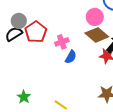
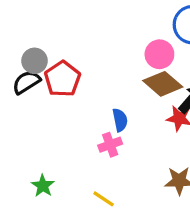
pink cross: (62, 42) -> (110, 145), moved
blue semicircle: (71, 57) -> (120, 120), turned -40

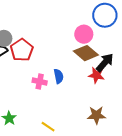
pink cross: (110, 145) -> (40, 82), moved, turned 32

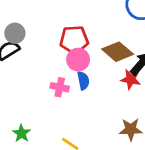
pink circle: (84, 34) -> (78, 60), moved
red pentagon: (22, 50) -> (74, 40), moved, turned 30

